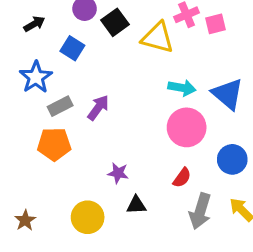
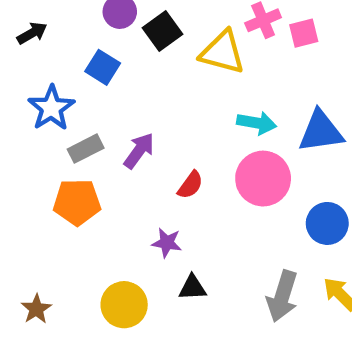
black arrow: (34, 24) -> (32, 33), moved
blue triangle: (228, 94) -> (321, 131), turned -48
red semicircle: (182, 178) -> (190, 185), moved

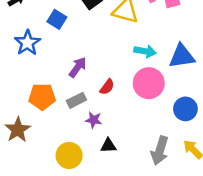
gray rectangle: (86, 149) -> (76, 100), moved
brown star: (36, 309) -> (18, 130), moved, size x1.5

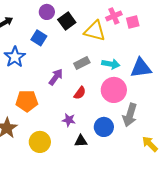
gray rectangle: (76, 100) -> (82, 63), moved
blue circle: (185, 109) -> (104, 127), moved
gray arrow: (160, 151) -> (130, 115), moved
yellow circle: (69, 155) -> (40, 142), moved

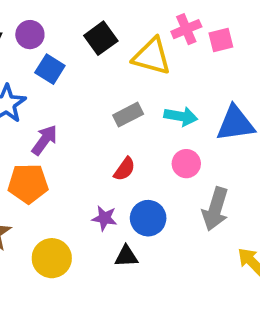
purple circle: (47, 12) -> (30, 35), moved
purple arrow: (56, 77) -> (44, 140), moved
pink circle: (114, 90) -> (186, 164), size x0.6
blue circle: (104, 127) -> (148, 218), moved

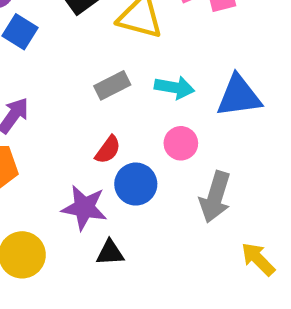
purple star: (104, 218) -> (84, 208), size x1.5
blue circle: (148, 218) -> (136, 184), moved

